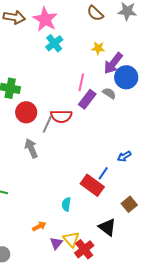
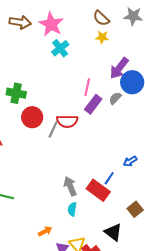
yellow star: (98, 48) -> (102, 37), moved
gray semicircle: (109, 93) -> (115, 98), turned -80
gray arrow: (31, 148) -> (70, 186), moved

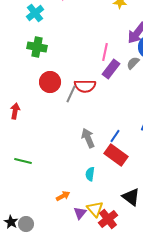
cyan cross: (60, 48) -> (35, 13), moved
green cross: (16, 93) -> (37, 47), moved
blue line: (109, 178) -> (115, 136), moved
gray arrow: (70, 186) -> (88, 138), moved

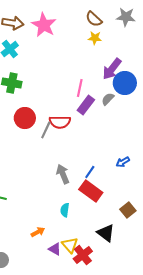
purple triangle: (80, 213) -> (55, 249), turned -40

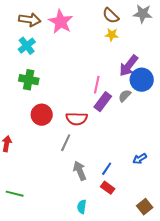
gray line: (46, 130) -> (66, 143), moved
red rectangle: (91, 191) -> (108, 188), size x0.6

